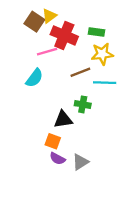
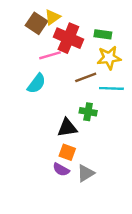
orange square: (53, 141) -> (67, 152), moved

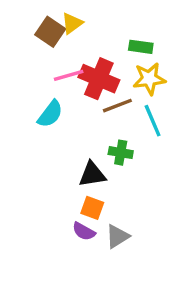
red cross: (68, 38) -> (99, 79), moved
cyan line: (111, 88) -> (153, 121), turned 65

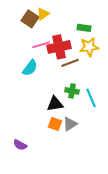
red cross: (99, 79) -> (59, 47), turned -35
cyan line: (153, 121) -> (91, 98), moved
purple semicircle: (84, 231) -> (20, 145), moved
gray triangle: (117, 236) -> (70, 124), moved

